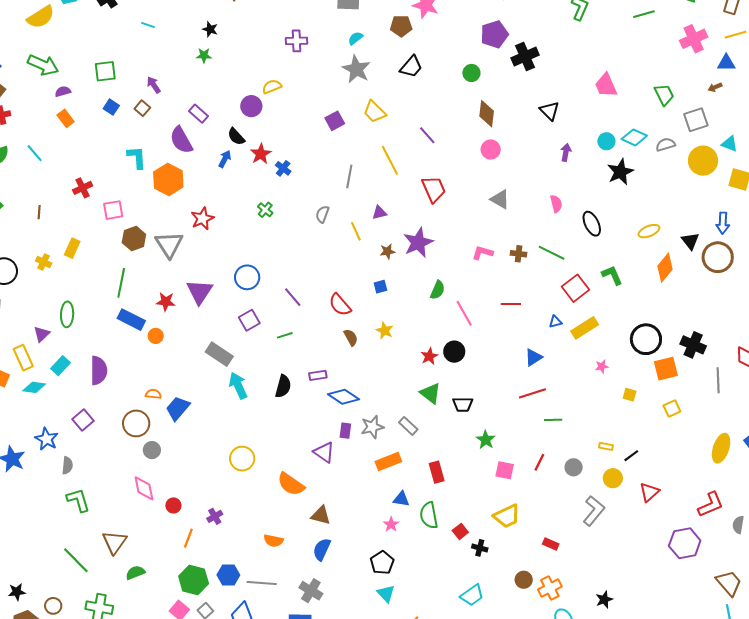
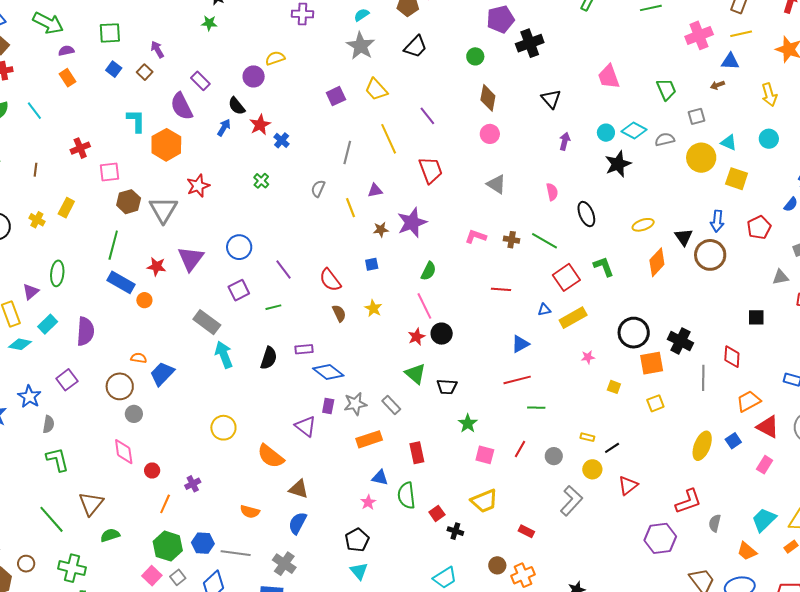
gray square: (696, 120) -> (696, 116), size x0.7
pink line: (464, 313) -> (424, 306), moved

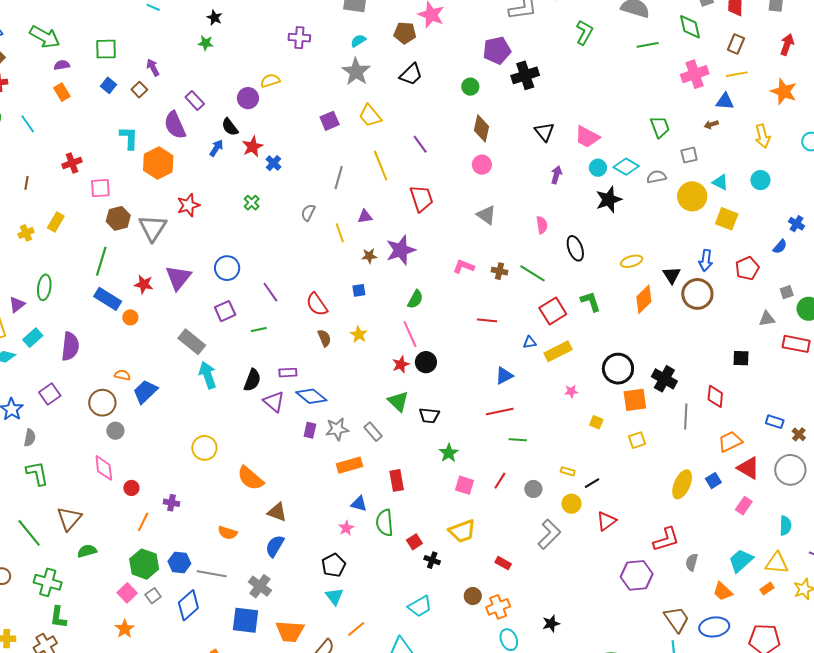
pink trapezoid: (609, 77) -> (587, 137), moved, turned -44
yellow cross: (37, 220) -> (26, 233), turned 35
purple triangle: (306, 426) -> (274, 402), moved
purple cross: (193, 484) -> (172, 503), turned 35

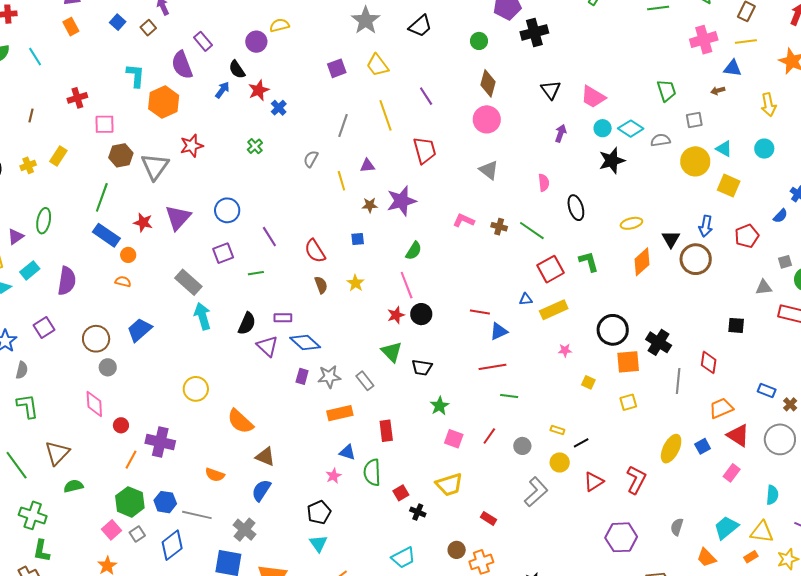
pink circle: (482, 165) -> (487, 119), size x1.4
red line: (487, 320) -> (480, 312), moved
orange semicircle: (122, 375) -> (123, 282), moved
purple cross: (172, 503) -> (160, 442), size x1.8
red L-shape: (666, 539) -> (636, 480), moved, turned -48

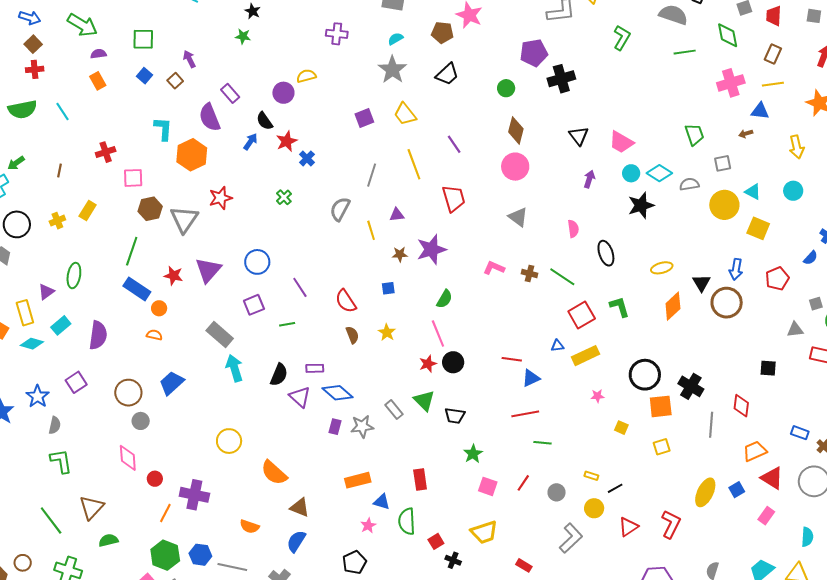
gray semicircle: (311, 159) -> (340, 209), size x1.4
gray rectangle: (365, 381) -> (394, 410), moved
orange rectangle: (340, 413) -> (358, 480), moved

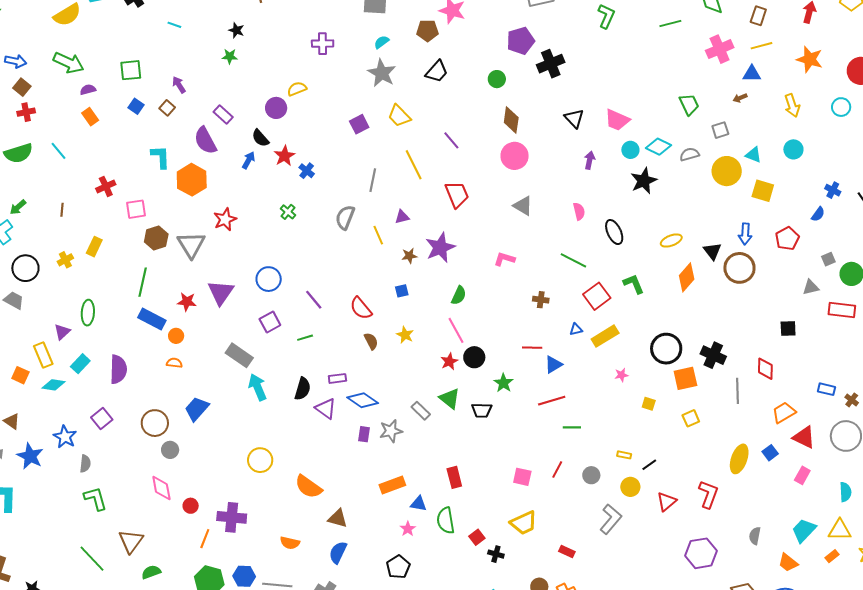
brown cross: (529, 274) -> (541, 300), moved
green star: (473, 454) -> (503, 383), moved

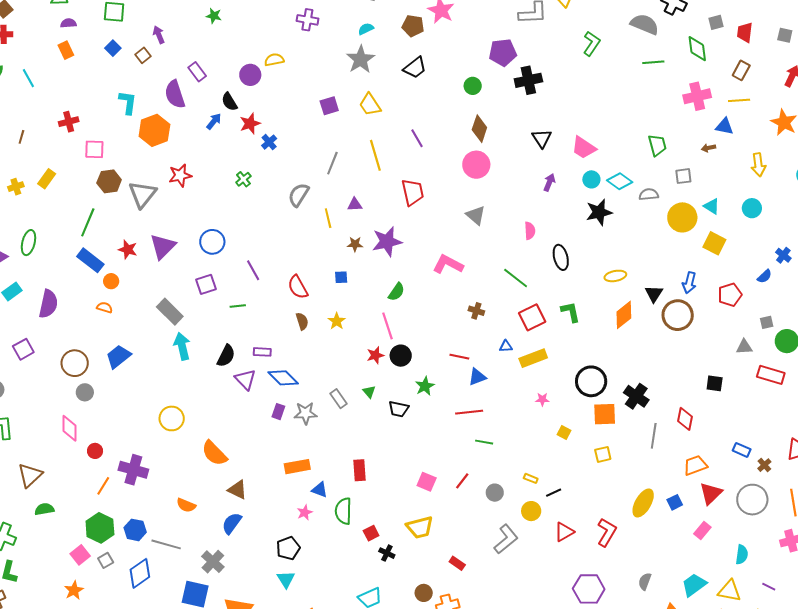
pink L-shape: (504, 259) -> (448, 264), size x1.4
green triangle: (450, 398) -> (369, 392), size x0.6
red triangle: (804, 437) -> (711, 493), turned 40

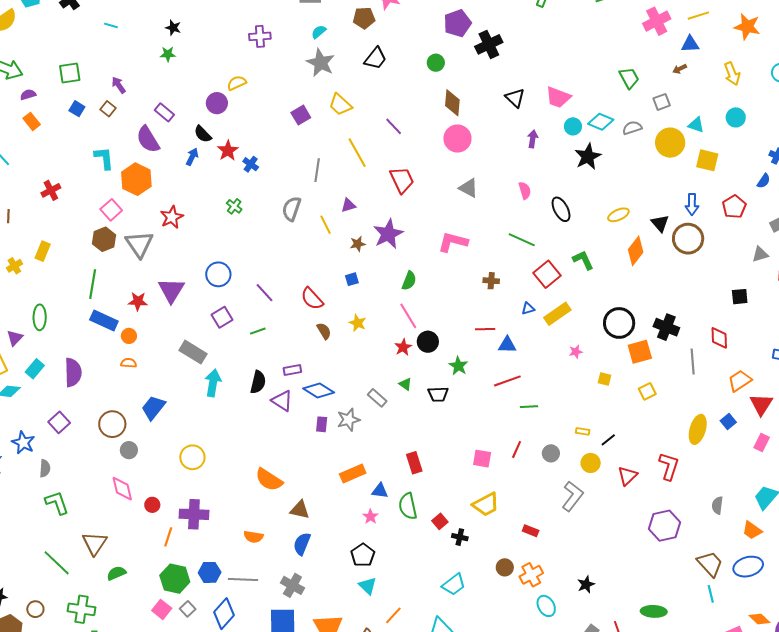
pink square: (94, 149) -> (111, 210), moved, turned -30
cyan arrow: (182, 346) -> (213, 383), turned 36
blue triangle: (477, 377) -> (507, 345), turned 36
yellow circle: (172, 418) -> (192, 457), moved

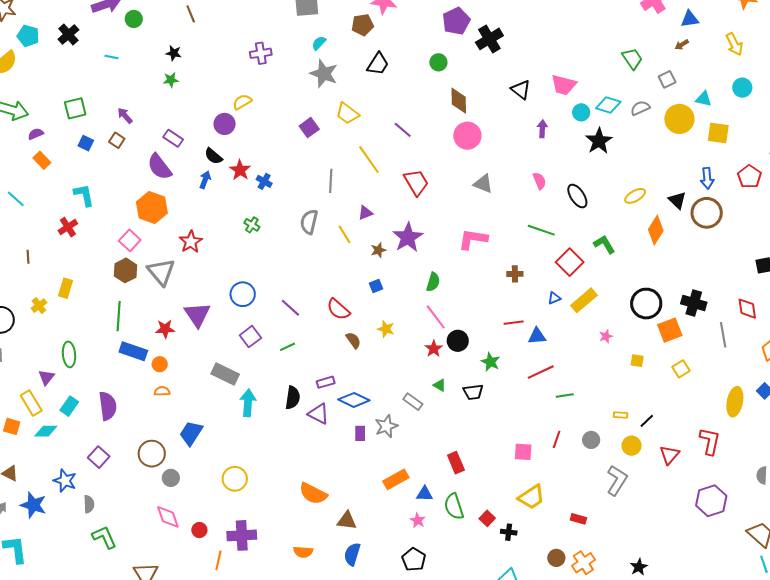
cyan L-shape: (104, 158) -> (84, 195), moved

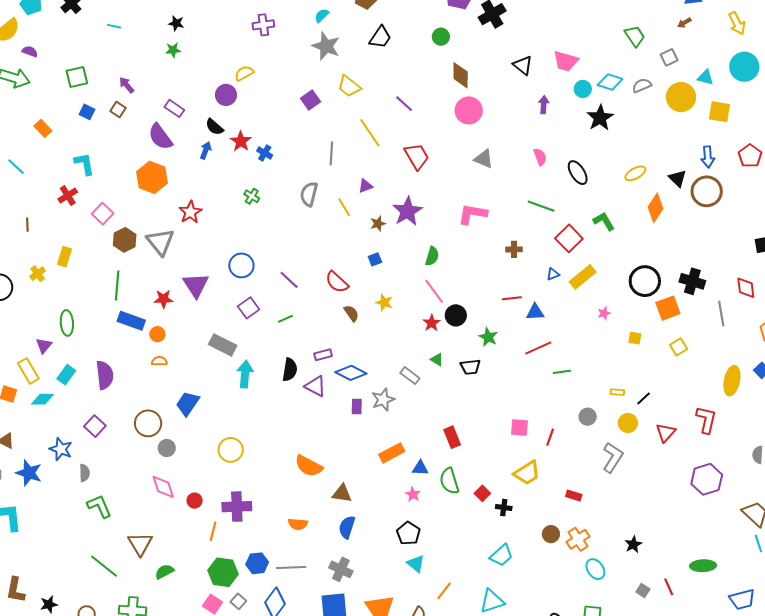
cyan circle: (742, 88) -> (744, 67), size x1.5
purple semicircle: (36, 134) -> (30, 51), moved, turned 42
pink square: (130, 240) -> (103, 214), moved
red line: (557, 439) -> (550, 437), moved

